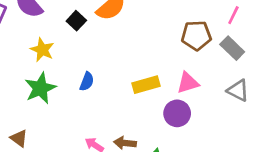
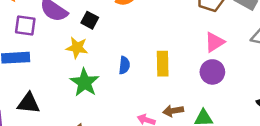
black square: (76, 21) -> (90, 20), moved
yellow rectangle: (146, 85) -> (163, 64), moved, turned -60

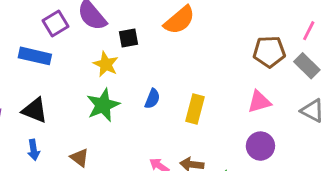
black square: (90, 20) -> (128, 38), turned 36
purple square: (25, 26) -> (56, 24), turned 35
purple circle: (212, 72) -> (260, 146), moved

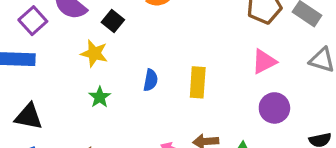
black square: (128, 38) -> (113, 21), turned -30
green star: (103, 105) -> (100, 97), size x0.6

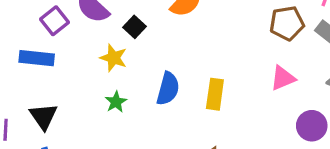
blue semicircle: (151, 80) -> (168, 89), size x1.5
purple circle: (274, 108) -> (312, 126), moved
black triangle: (29, 117) -> (43, 116), turned 40

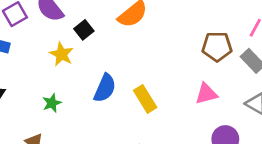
yellow rectangle: (215, 94) -> (145, 99), turned -48
green star: (116, 102) -> (52, 103), moved

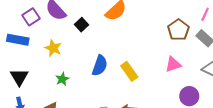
brown pentagon: (217, 47) -> (178, 30), turned -30
yellow star: (61, 54) -> (53, 48), moved

